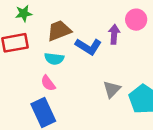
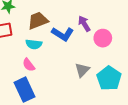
pink circle: (136, 20) -> (103, 38), moved
purple arrow: (114, 34) -> (84, 24), turned -35

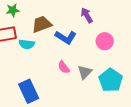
purple arrow: (84, 24) -> (87, 15), moved
cyan semicircle: (34, 44) -> (27, 44), moved
pink semicircle: (29, 65) -> (64, 67), moved

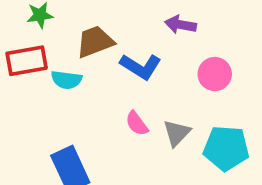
purple arrow: (87, 15) -> (181, 25), turned -49
cyan pentagon: (111, 80) -> (226, 148), turned -30

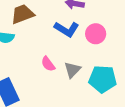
blue L-shape: (141, 66) -> (67, 29), moved

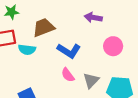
blue L-shape: (67, 29) -> (69, 51), moved

